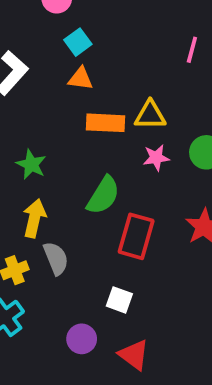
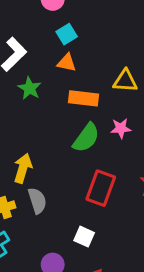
yellow triangle: (150, 115) -> (125, 81), moved
green star: (31, 164) -> (30, 88), moved
green semicircle: (103, 195) -> (86, 138), moved

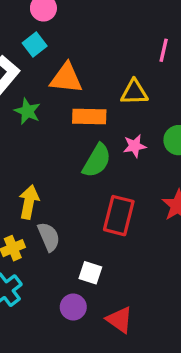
cyan square: (67, 34) -> (35, 44), moved
orange triangle: (67, 63) -> (66, 78), size x1.5
white square: (84, 237) -> (90, 273), moved

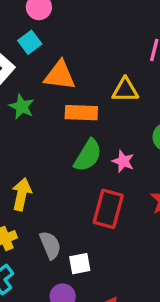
pink star: (135, 146) -> (123, 161), moved, turned 30
gray semicircle: (49, 237) -> (50, 245), moved
white square: (90, 273) -> (80, 264), turned -30

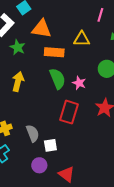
green semicircle: (88, 155) -> (57, 79), turned -55
yellow arrow: (22, 194) -> (18, 82), moved

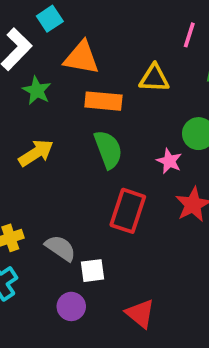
yellow arrow: (18, 82) -> (36, 153), turned 42
pink star: (79, 83) -> (169, 161), moved
gray semicircle: (33, 133) -> (60, 248), turned -36
red triangle: (67, 174) -> (140, 314), moved

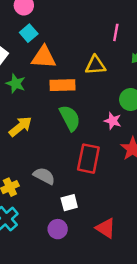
cyan square: (50, 19) -> (29, 33), moved
gray semicircle: (60, 248) -> (44, 176), moved

